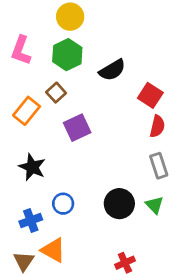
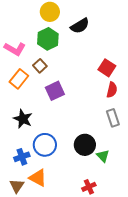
pink L-shape: (21, 50) -> (15, 49), moved, turned -80
black semicircle: (112, 70) -> (80, 26), moved
blue circle: (63, 204) -> (45, 145), size x1.5
green triangle: (154, 205) -> (103, 156), moved

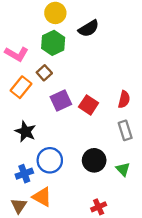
red square: (107, 68) -> (89, 105), moved
green triangle: (103, 156) -> (123, 169), moved

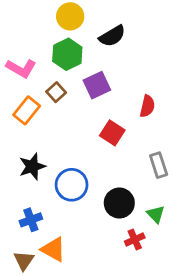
red semicircle: (124, 99) -> (147, 106), moved
purple square: (61, 100) -> (97, 85), moved
black star: (25, 132) -> (32, 167), turned 30
blue circle: (50, 160) -> (72, 185), moved
red cross: (99, 207) -> (135, 239), moved

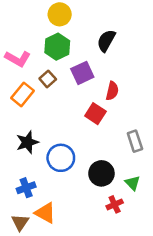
black semicircle: (112, 36) -> (106, 41), moved, turned 150
red semicircle: (147, 106) -> (112, 91), moved

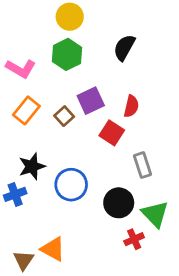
purple square: (82, 73) -> (91, 101), moved
brown square: (48, 79) -> (64, 116), moved
gray rectangle: (135, 141) -> (142, 165), moved
green triangle: (133, 183) -> (155, 214), size x1.5
blue cross: (26, 188) -> (15, 194), moved

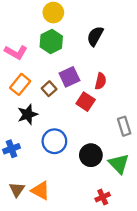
gray rectangle: (142, 165) -> (124, 126), moved
black star: (32, 166) -> (28, 114), moved
red cross: (134, 239) -> (103, 197), moved
brown triangle: (24, 260) -> (17, 189), moved

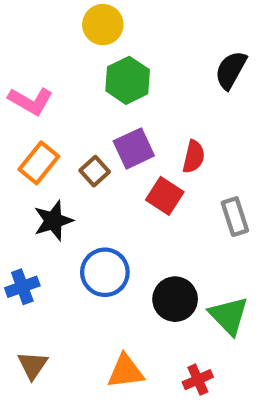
black semicircle: (95, 36) -> (231, 70), moved
green hexagon: (51, 41) -> (128, 80), moved
gray rectangle: (124, 126) -> (235, 217), moved
orange triangle: (40, 191) -> (126, 371), moved, turned -36

